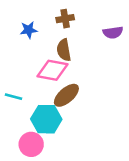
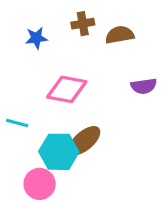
purple semicircle: (113, 32) -> (144, 86), moved
brown semicircle: (64, 50) -> (120, 35), moved, turned 90
brown ellipse: (66, 95) -> (84, 141), moved

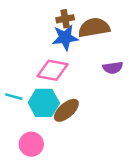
brown semicircle: (120, 35) -> (94, 28), size x1.4
blue star: (36, 38) -> (65, 38), moved, size x1.5
cyan hexagon: (59, 152) -> (44, 103), moved

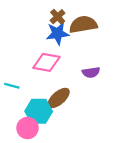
brown cross: (65, 19) -> (58, 17), turned -32
purple semicircle: (113, 68) -> (91, 72), moved
cyan hexagon: (44, 103) -> (39, 111), moved

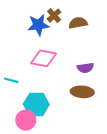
brown semicircle: (83, 24) -> (78, 23), size x0.7
blue star: (58, 33) -> (38, 25), moved
brown ellipse: (59, 98) -> (82, 92), moved, turned 45

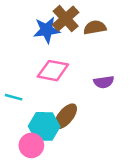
brown cross: (54, 16) -> (66, 19), size x1.5
brown ellipse: (82, 92) -> (66, 116), moved, turned -55

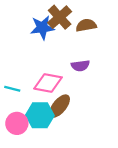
pink diamond: (53, 71) -> (48, 83), moved
purple semicircle: (104, 82) -> (80, 66), moved
pink circle: (31, 145) -> (17, 123), moved

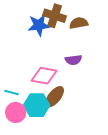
brown cross: (60, 17) -> (55, 16), turned -30
cyan line: (12, 89) -> (11, 93), moved

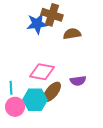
brown semicircle: (79, 23) -> (72, 34), moved
purple semicircle: (73, 60) -> (78, 81), moved
cyan line: (11, 93) -> (11, 88), turned 72

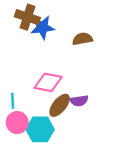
brown cross: (52, 15) -> (27, 17), moved
purple semicircle: (78, 81) -> (79, 101), moved
cyan hexagon: (35, 100) -> (40, 129), moved

